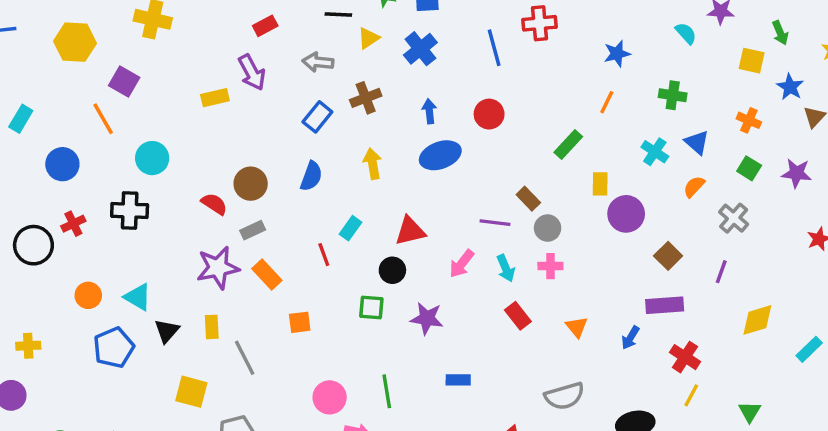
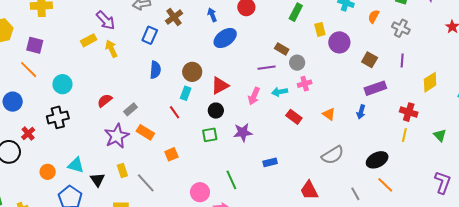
yellow arrow: (373, 164) -> (111, 49), moved
brown circle: (251, 184) -> (192, 72), moved
red semicircle: (214, 204) -> (105, 101), turned -56
cyan arrow: (506, 268) -> (280, 92), turned 119
red cross: (685, 357) -> (409, 112), moved

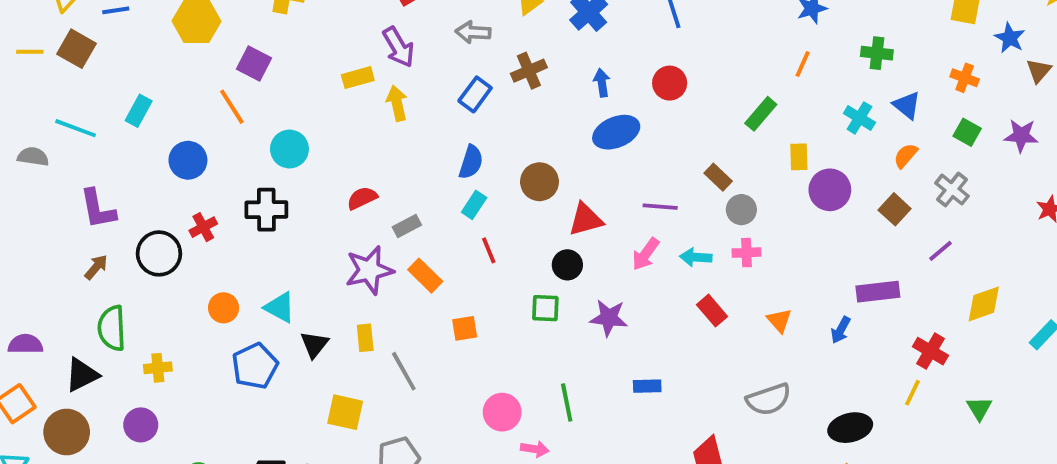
brown square: (370, 60) -> (895, 209), moved
purple line: (402, 60) -> (940, 251), turned 32
purple line: (267, 68) -> (660, 207), moved
cyan rectangle: (186, 93) -> (474, 205), moved

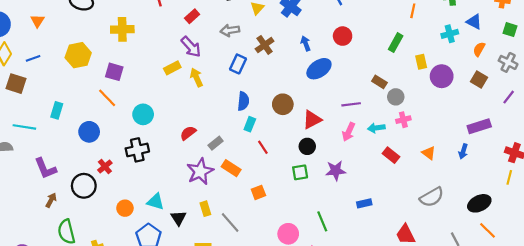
cyan cross: (859, 118) -> (450, 34), turned -35

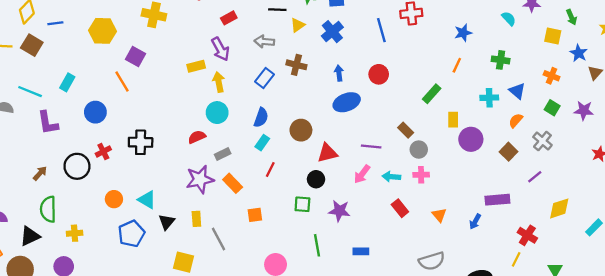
brown cross: (265, 45) -> (296, 65), turned 36
cyan circle: (143, 114) -> (217, 113), moved
red line: (263, 147) -> (270, 170), turned 48
purple L-shape: (45, 168) -> (48, 123), moved
green line: (322, 221) -> (317, 245), moved

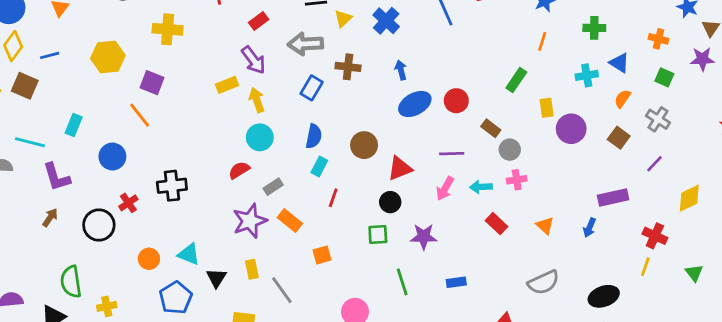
gray arrow: (264, 42) -> (305, 44), size x1.4
red circle: (379, 74) -> (456, 101), moved
purple star: (584, 110) -> (702, 59), moved
brown arrow: (40, 173) -> (50, 218), moved

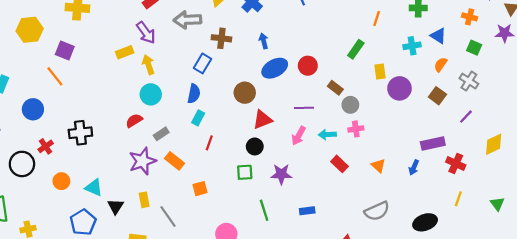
blue rectangle: (312, 88) -> (203, 63), moved
brown circle: (364, 145) -> (245, 93), moved
red cross: (655, 236) -> (456, 164), moved
orange circle: (149, 259) -> (61, 181), moved

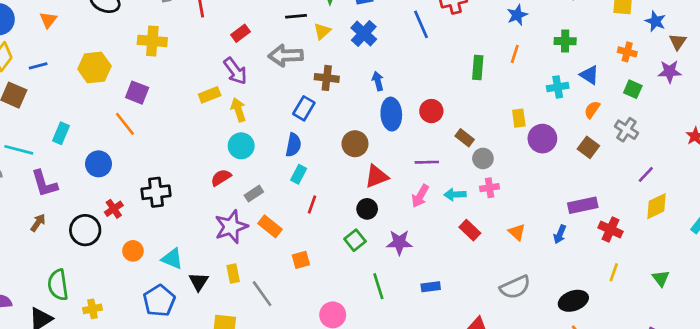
green rectangle: (356, 49) -> (478, 68), moved, turned -30
blue ellipse: (275, 68) -> (391, 114), turned -65
purple line: (466, 117) -> (646, 174), moved
green square: (245, 172) -> (355, 240), turned -35

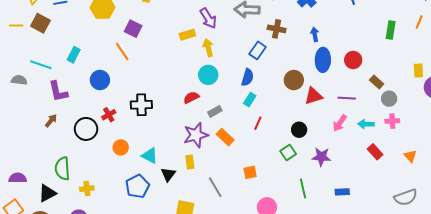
red triangle: (376, 176) -> (313, 96), moved
orange square: (301, 260) -> (250, 172), moved
yellow rectangle: (233, 273) -> (190, 162), moved

